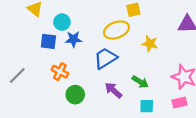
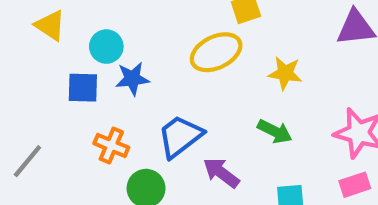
blue trapezoid: (105, 58) -> (180, 136), moved
green arrow: (140, 82) -> (275, 131), moved

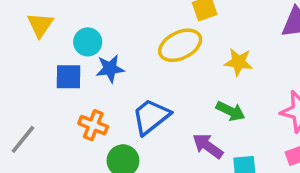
yellow triangle: (50, 25) -> (40, 25), turned 32
purple arrow: (221, 173) -> (208, 146), moved

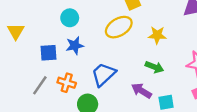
yellow triangle: (40, 25) -> (16, 31), moved
cyan circle: (88, 42) -> (70, 18), moved
gray line: (23, 139) -> (40, 85), moved

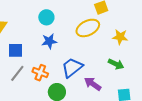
blue square: (48, 53) -> (16, 50), moved
purple arrow: (141, 91) -> (93, 84), moved

